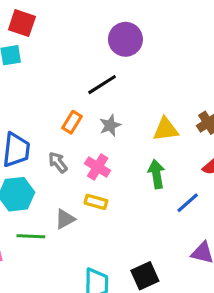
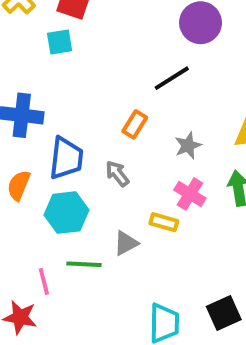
gray star: (110, 125) -> (188, 146), moved
pink cross: (98, 167) -> (190, 194), moved

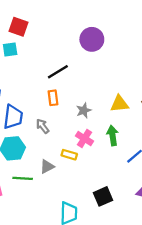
black line: (172, 78) -> (58, 72), moved
orange rectangle: (135, 124) -> (53, 98), turned -40
black square: (224, 313) -> (103, 196), moved

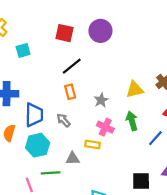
red square: (18, 27) -> (64, 33), moved
gray triangle: (47, 167) -> (73, 159), turned 32
black square: (103, 196) -> (141, 181), moved, turned 30

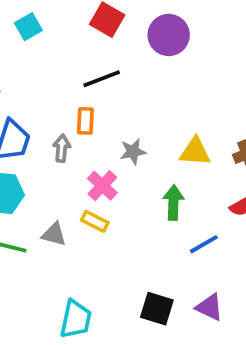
cyan square: (23, 50) -> (28, 27), turned -32
gray arrow: (63, 120) -> (62, 148), moved, turned 32
pink cross: (105, 127) -> (102, 186), moved

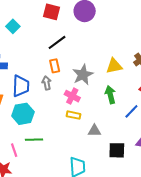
gray star: (133, 152) -> (83, 75), size x1.5
gray triangle: (54, 234) -> (94, 131), moved

